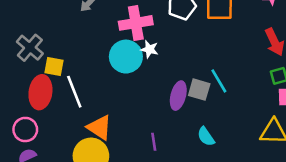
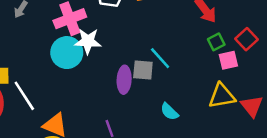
white star: (149, 49) -> (88, 41), size x1.5
cyan semicircle: (206, 137) -> (169, 112), moved

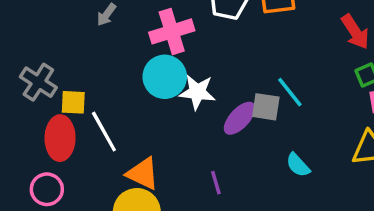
white star: (88, 41) -> (197, 92), moved
purple ellipse: (124, 80) -> (240, 118), turned 36

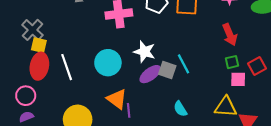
cyan circle: (165, 77) -> (108, 63), moved
white star: (197, 92) -> (144, 52), moved
yellow square: (73, 102) -> (39, 45), moved
orange triangle: (143, 174) -> (117, 99), moved

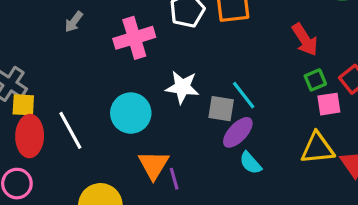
purple ellipse: (150, 74) -> (238, 132), moved
orange triangle: (117, 99) -> (154, 165), turned 35

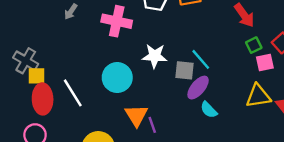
pink cross: (134, 38) -> (117, 21), turned 32

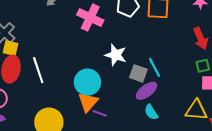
cyan circle: (117, 78) -> (87, 82), moved
purple line: (152, 125) -> (100, 113), turned -64

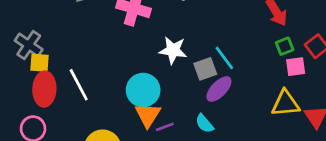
gray square: (138, 73) -> (205, 69), turned -30
cyan semicircle: (151, 112) -> (205, 124), moved
purple line: (100, 113) -> (165, 127), turned -32

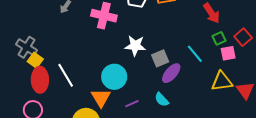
cyan line: (224, 58) -> (195, 54), moved
yellow square: (40, 63) -> (35, 60), turned 35
orange triangle: (148, 115) -> (101, 98), moved

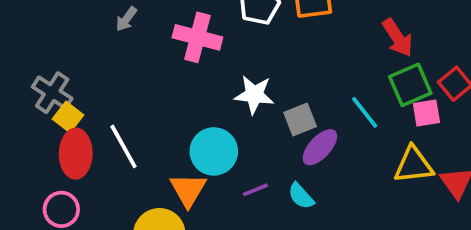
green square: (219, 38) -> (410, 85), size x1.6
purple line: (132, 104) -> (255, 190), moved

